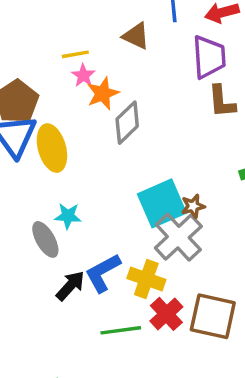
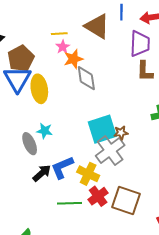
brown triangle: (136, 36) -> (97, 26), size x1.5
gray diamond: (127, 123) -> (86, 78), turned -60

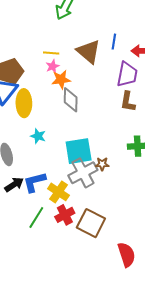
cyan star: (45, 131) -> (38, 136), moved
brown star: (121, 133) -> (102, 164), moved
green line: (69, 203) -> (36, 217), turned -65

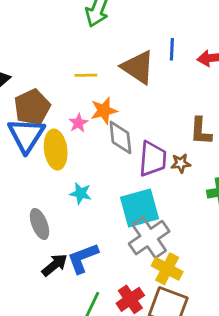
pink star: (53, 66) -> (78, 123), moved
purple trapezoid: (127, 74) -> (153, 159), moved
brown star: (102, 164) -> (181, 163), moved
yellow cross: (58, 192) -> (167, 269), moved

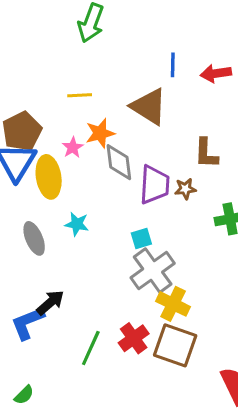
brown triangle: (138, 67) -> (149, 107), moved
cyan square: (140, 208) -> (141, 238), size x0.5
gray ellipse: (40, 224) -> (34, 238), moved
blue L-shape: (83, 258) -> (28, 323), moved

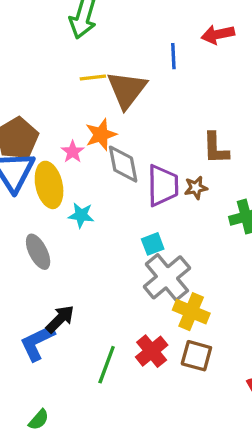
red arrow: (216, 73) -> (218, 34), moved
yellow line: (80, 95) -> (93, 78), moved
brown triangle: (149, 107) -> (127, 90), moved, turned 39
cyan star: (77, 224) -> (81, 215), moved
brown square: (175, 345) -> (196, 356), size x0.7

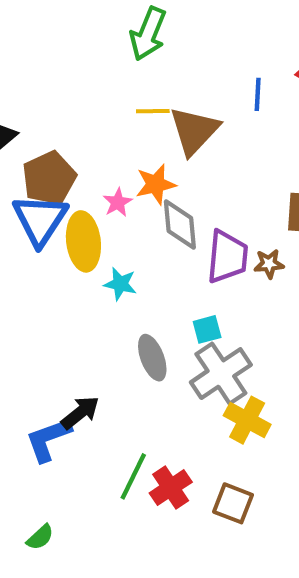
gray ellipse: (38, 252) -> (152, 358), moved
red cross: (152, 351) -> (171, 488), moved
brown square: (196, 356) -> (233, 503), moved

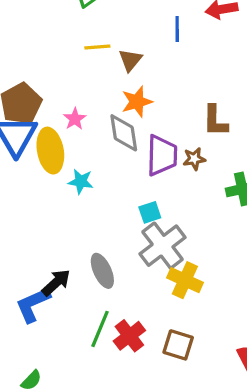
brown triangle: (194, 131) -> (130, 60), size x0.6
orange star: (156, 184) -> (137, 102), moved
gray ellipse: (152, 358) -> (102, 271), moved

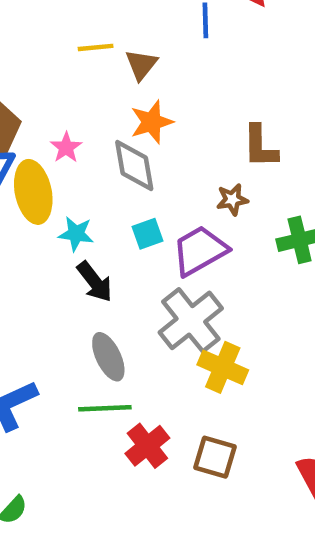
purple trapezoid: (162, 155) -> (200, 251), moved, turned -120
cyan square: (150, 212) -> (147, 234), moved
black arrow: (56, 283) -> (95, 282), moved, turned 96
green line: (100, 329) -> (105, 408), moved, turned 66

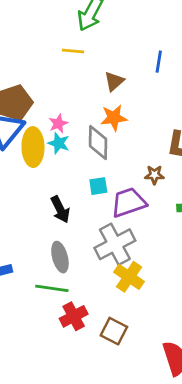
yellow line: (96, 47) -> (73, 51), moved
cyan star: (76, 234) -> (59, 143), moved

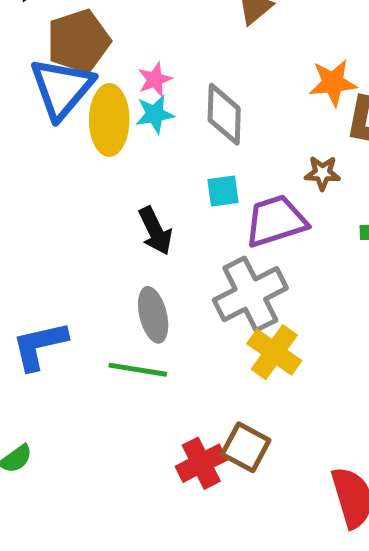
orange star: (114, 118) -> (333, 83), moved
cyan star: (59, 143) -> (155, 114), turned -30
red cross: (74, 316) -> (201, 463), moved

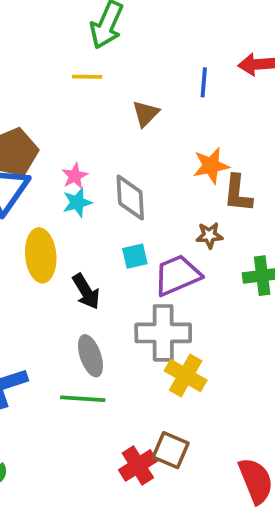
yellow ellipse: (109, 120) -> (41, 255), moved
gray cross: (250, 294) -> (163, 333), turned 32

